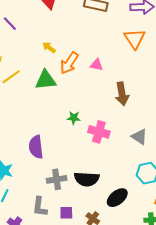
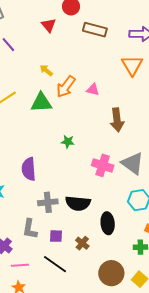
pink cross: (99, 132) -> (103, 165), moved
gray triangle: (139, 137) -> (133, 163), size x1.4
black ellipse: (117, 198) -> (108, 223), turned -60

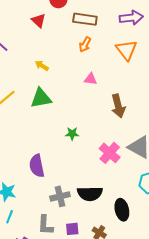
orange arrow: (66, 87) -> (85, 44), moved, size x0.7
pink cross: (103, 165) -> (110, 153), turned 30

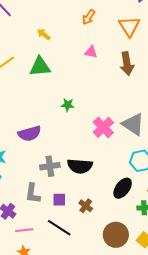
brown arrow: (118, 106) -> (127, 64), moved
purple semicircle: (37, 166) -> (30, 134), turned -100
black ellipse: (122, 210) -> (123, 188), moved, turned 45

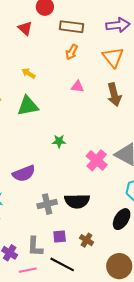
gray L-shape: (33, 193) -> (35, 247), moved

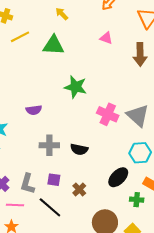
green star: (59, 141) -> (76, 87), size x1.6
pink cross: (97, 160) -> (108, 114), turned -30
purple semicircle: (24, 173) -> (34, 110), size x0.7
black semicircle: (77, 201) -> (79, 149), size x0.7

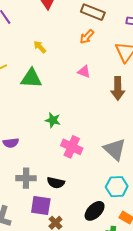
green star: (76, 87) -> (53, 120), size x0.7
pink cross: (108, 114) -> (72, 147), moved
purple square: (54, 180) -> (41, 206), moved, size x1.5

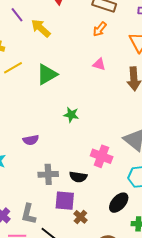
yellow arrow: (40, 47) -> (41, 28), moved, size x1.5
green triangle: (31, 78) -> (47, 74), turned -30
pink cross: (72, 147) -> (102, 156), moved

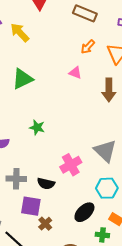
orange arrow: (100, 29) -> (88, 47), moved
green star: (71, 115) -> (37, 127), moved
pink cross: (102, 156) -> (71, 165), turned 35

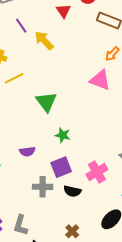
pink triangle: (75, 73) -> (100, 80), size x1.6
green triangle: (22, 79) -> (46, 102), moved, turned -40
purple square: (31, 206) -> (61, 167), moved, turned -30

